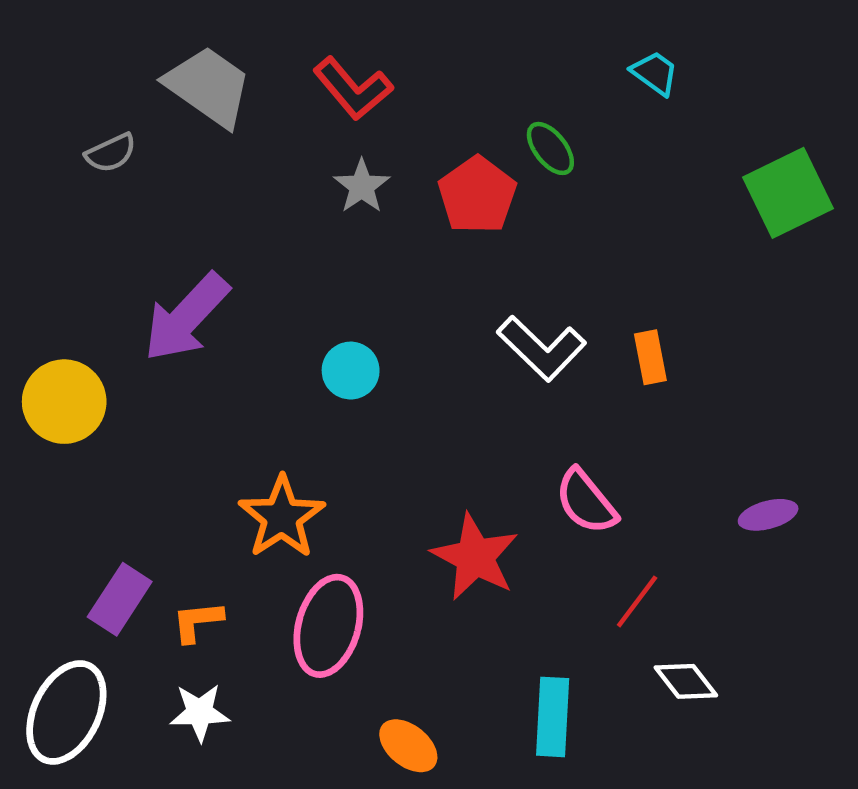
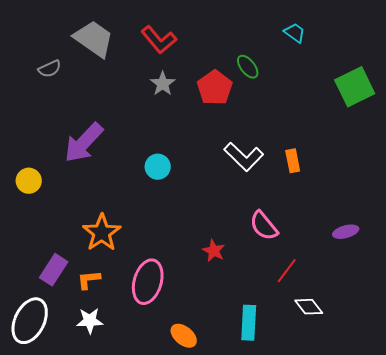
yellow circle: (64, 402) -> (29, 181), size x0.7
orange star: (282, 517) -> (102, 233), moved
red star: (475, 557) -> (214, 251), size x0.6

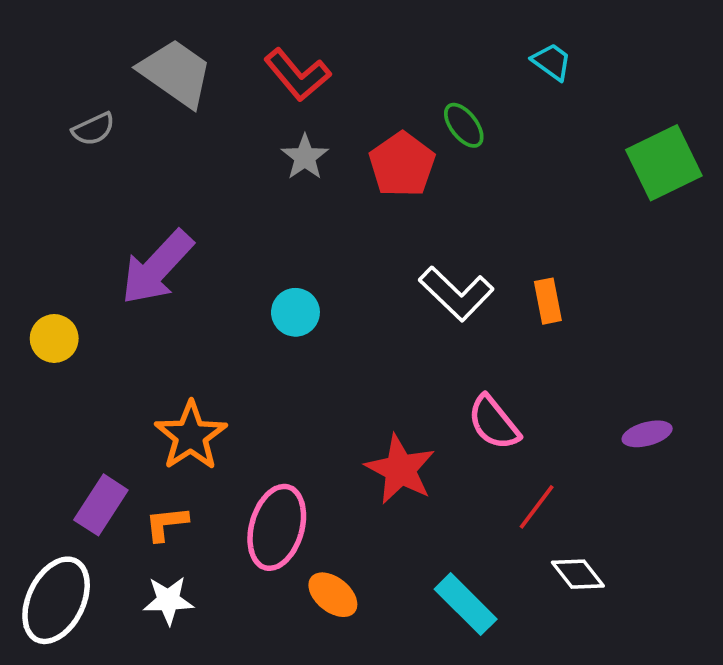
red star: (214, 251) -> (400, 469), size x1.6
cyan rectangle: (249, 323) -> (466, 604), turned -48
orange ellipse: (184, 336) -> (333, 595), moved

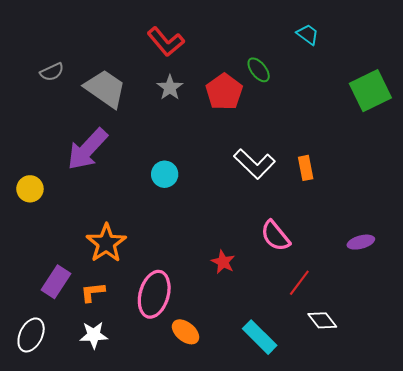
gray trapezoid: (176, 73) -> (105, 89), moved
red star: (400, 469) -> (223, 262), size x0.6
white ellipse: (56, 600) -> (31, 335), size x0.7

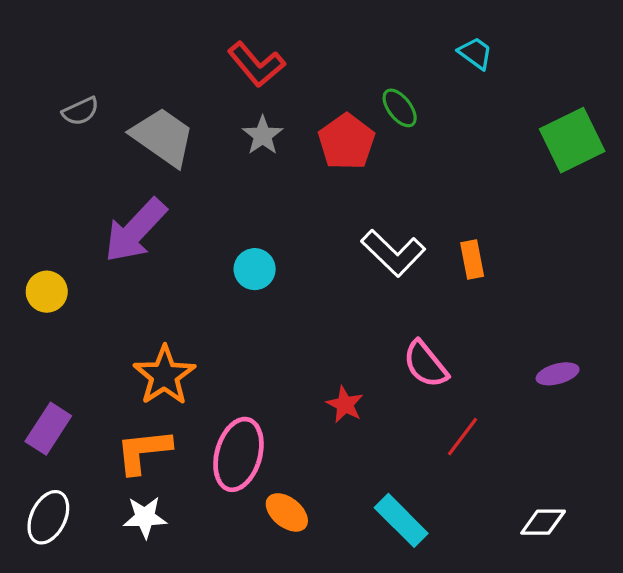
purple rectangle: (56, 282) -> (48, 429), moved
orange L-shape: (93, 292) -> (143, 451), size x1.5
white diamond: (322, 320) -> (543, 522), moved, turned -52

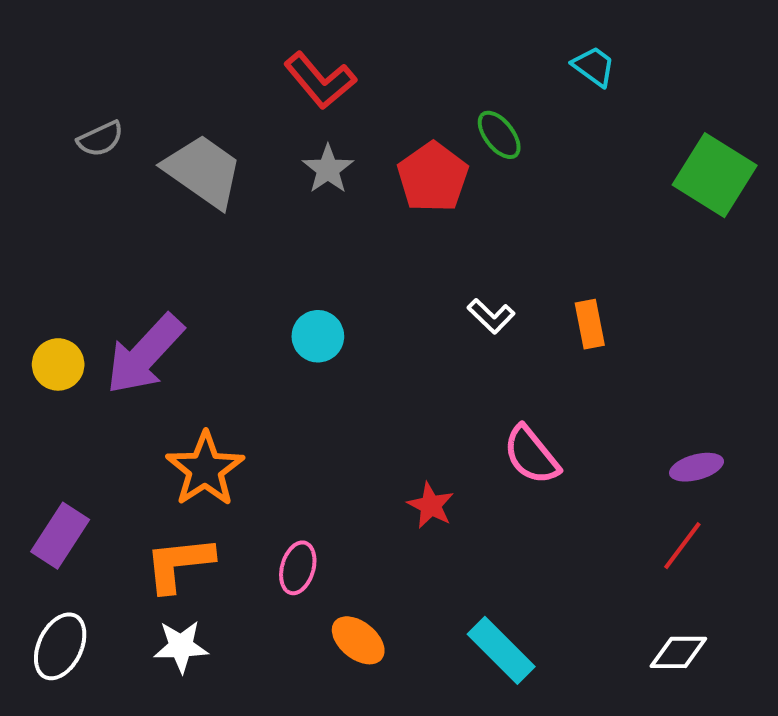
green square: (572, 140) -> (715, 175), turned -32
purple arrow: (135, 230) -> (145, 354), moved
white L-shape: (393, 253) -> (491, 316), size x0.6
red line: (462, 437) -> (682, 546), moved
pink ellipse: (238, 454) -> (298, 568), size x0.6

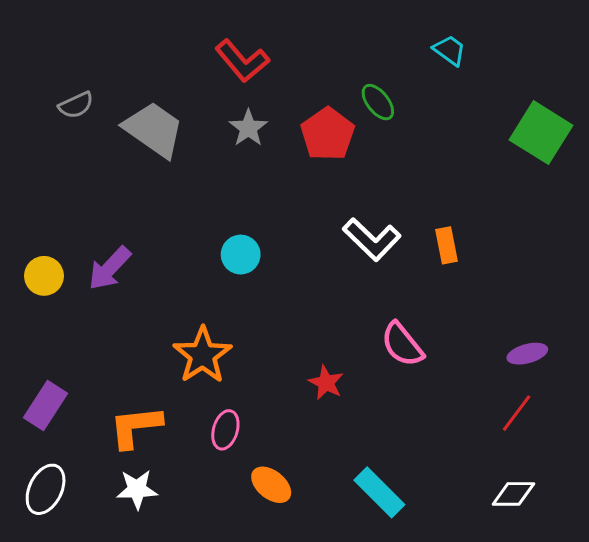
white L-shape: (491, 316) -> (372, 239), size x1.6
purple arrow: (145, 354) -> (110, 268), size x0.7
orange star: (205, 469) -> (203, 355), moved

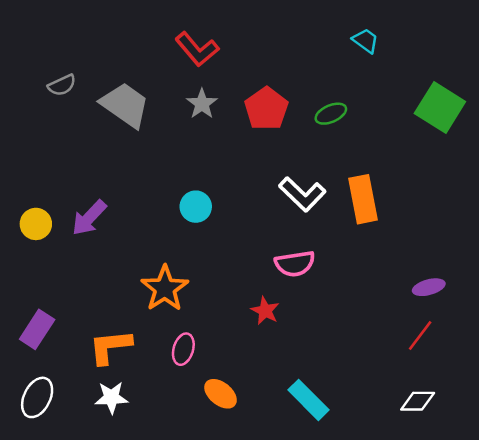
green ellipse: (378, 102) -> (331, 114), moved, turned -76
orange rectangle: (446, 245) -> (363, 199), size x1.6
pink semicircle: (402, 344) -> (295, 264), moved, turned -60

